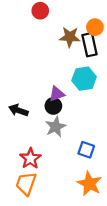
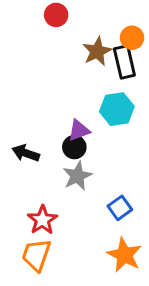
brown star: (70, 37) -> (97, 51), turned -30
blue square: (86, 150) -> (120, 208), turned 35

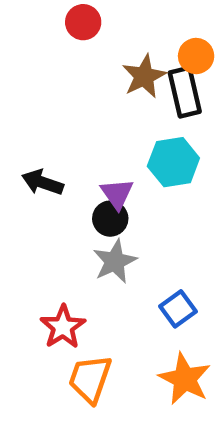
purple triangle: (79, 130) -> (117, 194), turned -45
black arrow: (26, 153) -> (43, 182), moved
orange trapezoid: (36, 255) -> (90, 379), moved

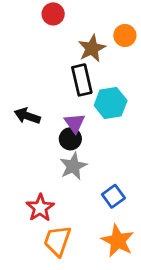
black rectangle: (185, 92) -> (82, 80), moved

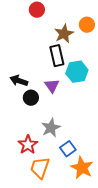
black circle: (70, 139) -> (31, 98), moved
gray star: (73, 166) -> (51, 128), moved
blue square: (113, 196) -> (68, 149), moved

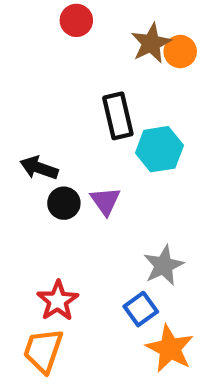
brown star: (64, 34) -> (151, 43), moved
purple triangle: (52, 86) -> (105, 201), moved
gray star: (51, 128) -> (164, 265), moved
orange trapezoid: (40, 168) -> (43, 351), moved

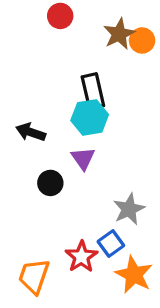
cyan hexagon: (159, 149) -> (90, 117), moved
black circle: (64, 203) -> (50, 183), moved
red star: (58, 301) -> (81, 257), moved

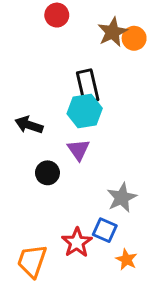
blue square: (111, 244) -> (105, 230), turned -30
orange star: (134, 275) -> (126, 259), size x0.6

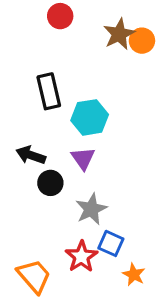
black rectangle: (88, 86) -> (49, 91), moved
black arrow: (29, 125) -> (31, 155), moved
gray star: (122, 198) -> (91, 209), moved
orange trapezoid: (32, 261) -> (34, 276), turned 120

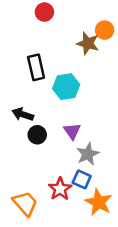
brown star: (119, 34) -> (88, 43), moved, turned -30
purple triangle: (83, 158) -> (72, 131), moved
gray star: (91, 209) -> (88, 154), moved
orange star: (134, 275) -> (99, 202), size x1.6

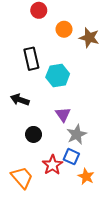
orange circle: (105, 30) -> (64, 29), moved
brown star: (88, 43) -> (89, 38), moved
black circle: (37, 135) -> (34, 134), moved
orange star: (99, 202) -> (86, 177), size x0.7

